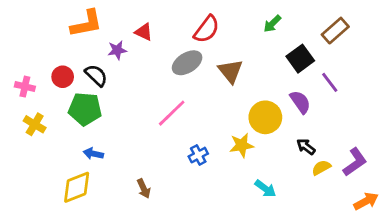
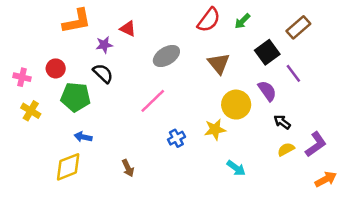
red semicircle: (207, 29) -> (209, 20), moved
brown triangle: (230, 71) -> (219, 63), moved
black semicircle: (96, 75) -> (103, 73), moved
black arrow: (306, 147) -> (282, 122), moved

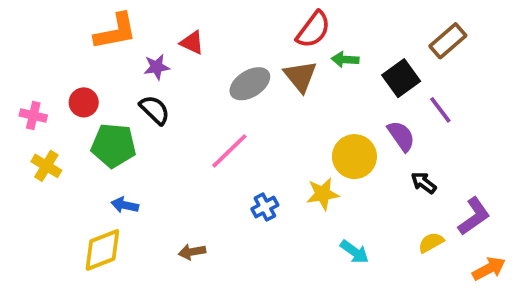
green arrow: (242, 21) -> (345, 59), moved, turned 49
brown triangle: (219, 63) -> (300, 76), moved
yellow semicircle: (286, 149) -> (431, 242), moved
brown arrow: (128, 168) -> (192, 252), turned 105

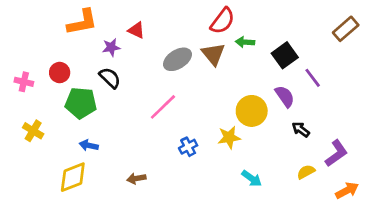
brown rectangle: (448, 41) -> (346, 29), moved
yellow cross: (46, 166) -> (33, 131), moved

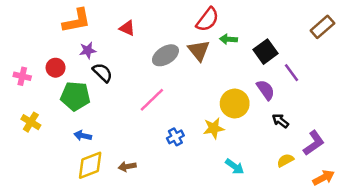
purple star: (111, 47) -> (88, 50), moved
yellow diamond: (73, 177) -> (90, 165), moved

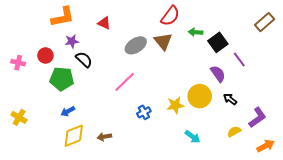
green arrow: (228, 39) -> (196, 32), moved
yellow circle: (235, 104) -> (200, 96), moved
yellow cross: (31, 122) -> (19, 117), moved
blue arrow: (83, 136) -> (68, 111), turned -40

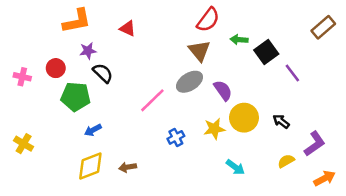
gray ellipse: (136, 45) -> (189, 82), moved
purple semicircle: (218, 74) -> (223, 90), moved
blue arrow: (68, 111) -> (93, 130), moved

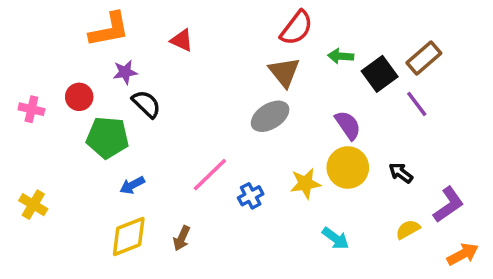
brown rectangle: (323, 27) -> (424, 58), moved
purple semicircle: (223, 90) -> (348, 125), moved
pink line: (152, 100) -> (210, 175), moved
brown arrow: (128, 167) -> (182, 238), turned -56

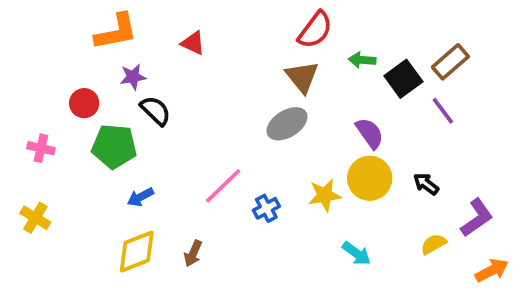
pink cross: (31, 109) -> (41, 148), moved

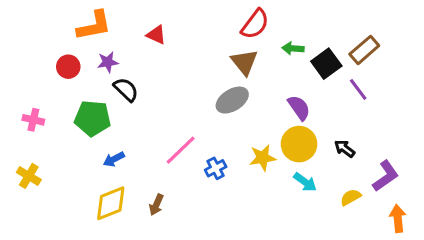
red circle: (84, 103) -> (68, 67), moved
cyan arrow: (357, 253) -> (305, 182), moved
orange arrow: (492, 270) -> (398, 218), turned -68

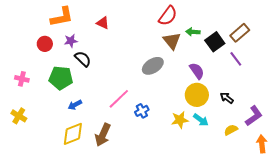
brown triangle: (244, 62) -> (172, 41), moved
yellow star: (263, 158) -> (180, 120), moved
brown arrow: (156, 205) -> (103, 135), size x1.6

